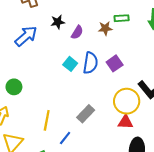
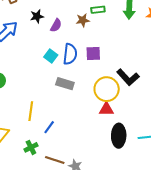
purple square: (115, 63) -> (93, 53), turned 35
gray rectangle: (86, 114) -> (65, 84), moved, turned 66

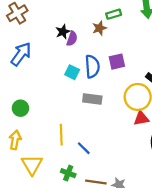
black star: (37, 16) -> (63, 32), moved
blue line: (49, 127) -> (84, 148), turned -72
green cross: (31, 147) -> (68, 173), turned -32

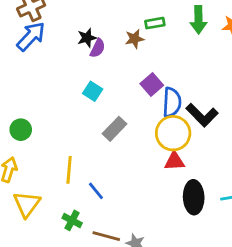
blue arrow: (21, 54) -> (31, 36), moved
purple square: (117, 62) -> (152, 85), turned -35
blue semicircle: (92, 66) -> (172, 102), moved
gray rectangle: (92, 99) -> (115, 129), turned -60

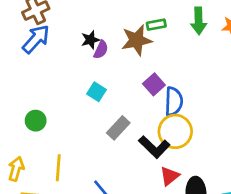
brown star: (134, 39) -> (137, 40), size x1.6
black L-shape: (202, 115) -> (154, 147), moved
green circle: (21, 130) -> (36, 121), moved
red triangle: (174, 161) -> (169, 176), moved, turned -35
yellow line: (69, 170) -> (58, 168), moved

